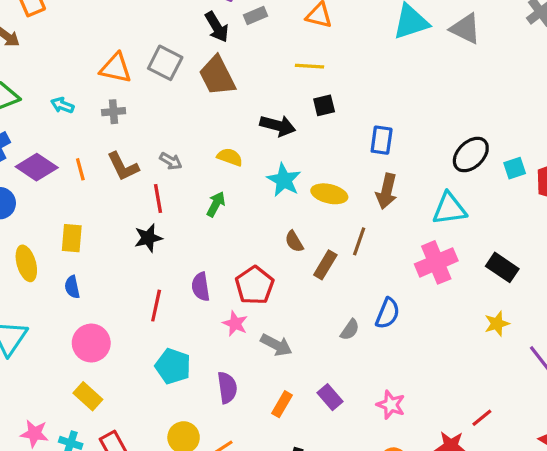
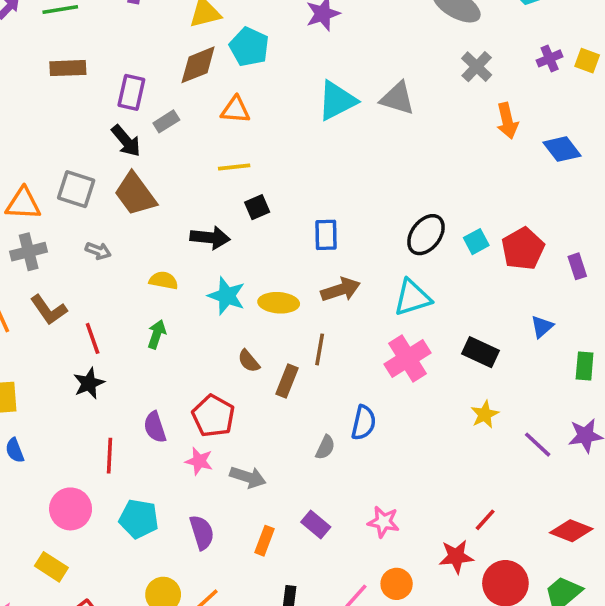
gray cross: (114, 112) -> (29, 252), size x1.4
gray arrow: (171, 161) -> (98, 251), moved
brown arrow: (387, 191) -> (341, 290), turned -112
pink circle: (91, 343) -> (71, 509), moved

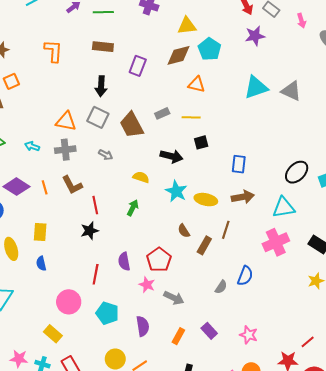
gray rectangle: (166, 121) -> (162, 113), moved
black arrow: (126, 141) -> (101, 86), moved, turned 36

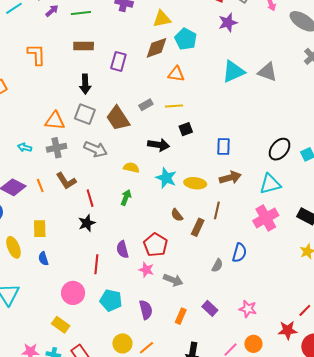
gray arrow: (106, 155) -> (96, 149), size x1.6

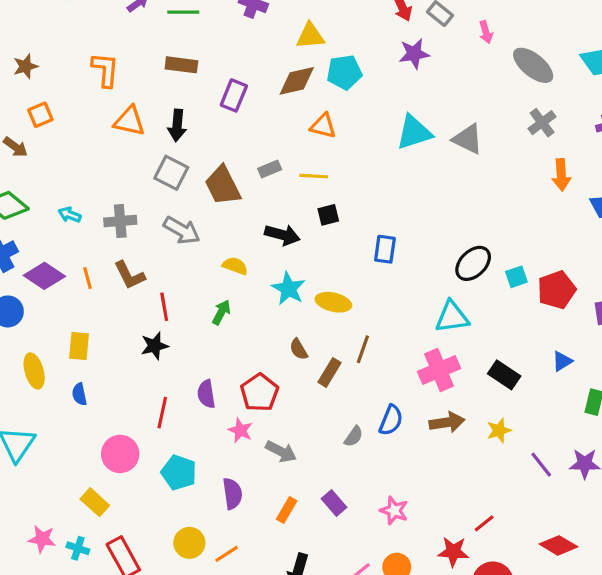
cyan pentagon: (186, 39) -> (344, 72), turned 30
orange triangle: (55, 121) -> (129, 121), moved
brown arrow: (230, 178) -> (447, 422), moved

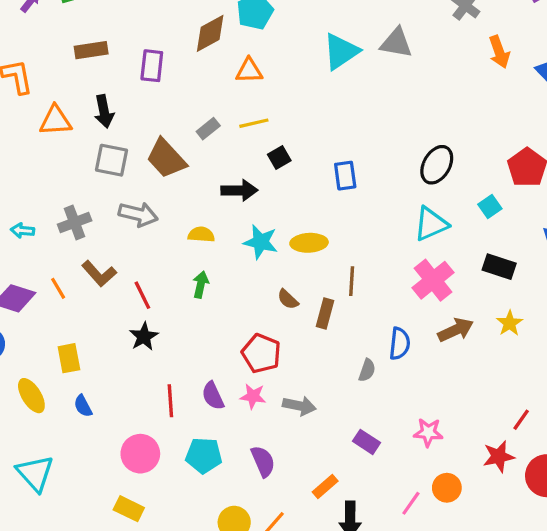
cyan square: (516, 277) -> (490, 206), moved
purple semicircle: (206, 394) -> (213, 396), moved
orange rectangle: (287, 510) -> (325, 487), moved, turned 35

